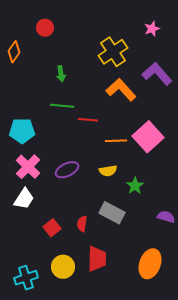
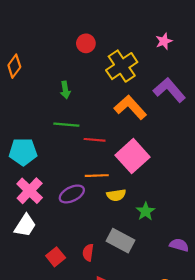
red circle: (45, 28) -> (86, 43), moved
pink square: (148, 137) -> (132, 156), moved
orange line: (116, 141) -> (97, 176), moved

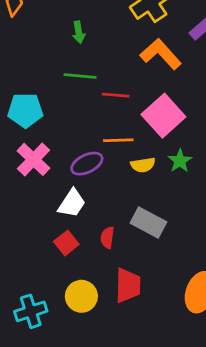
green star: (146, 211) -> (180, 161), moved
white trapezoid: (25, 225) -> (72, 203), moved

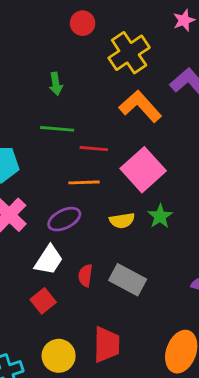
orange line: (118, 140) -> (84, 182), moved
red semicircle: (107, 237) -> (85, 275), moved

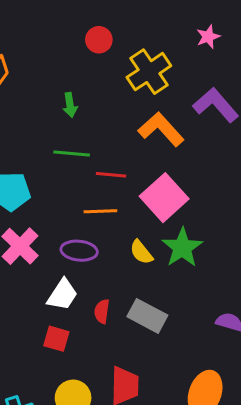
green star: (160, 216) -> (182, 248), size x1.5
purple ellipse: (64, 219) -> (79, 251), turned 32
yellow semicircle: (122, 220) -> (141, 252), turned 60
red square: (43, 301) -> (56, 339), turned -35

